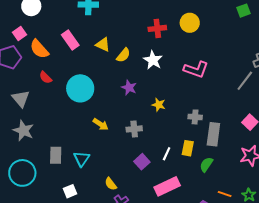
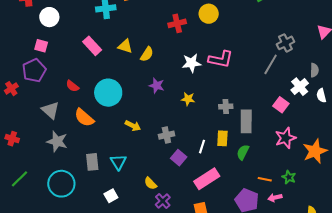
pink square: (20, 34) -> (41, 46), turned -32
orange semicircle: (39, 49) -> (84, 118), moved
white star: (153, 60) -> (192, 63), moved, turned -30
gray cross: (134, 129) -> (166, 135), moved

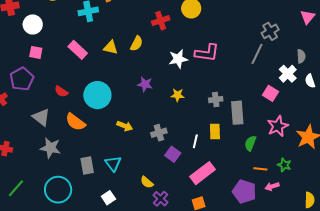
pink square: (41, 46) -> (36, 52), moved
yellow semicircle: (147, 54) -> (136, 44), moved
green semicircle: (243, 152) -> (250, 143), moved

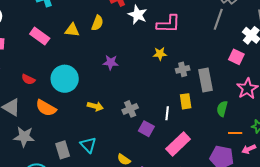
white star: (178, 59) -> (138, 15), moved, turned -30
yellow star: (177, 95) -> (160, 54), moved

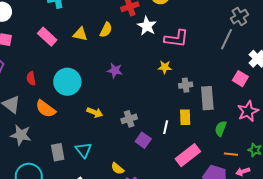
red semicircle: (28, 79) -> (31, 78), turned 48
pink rectangle: (178, 144) -> (188, 155), moved

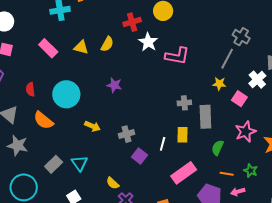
gray cross: (239, 17) -> (241, 37), turned -30
yellow star: (165, 67) -> (219, 84), moved
gray rectangle: (58, 152) -> (54, 164), turned 54

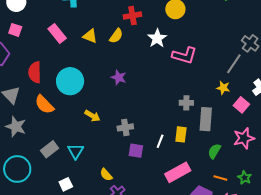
red cross: (132, 22) -> (132, 16), moved
red semicircle: (30, 89) -> (35, 72), size x1.5
purple square: (140, 156) -> (136, 151), turned -35

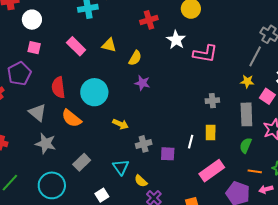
yellow semicircle: (116, 36) -> (135, 58), moved
gray rectangle: (206, 119) -> (246, 114), moved
gray cross: (125, 127) -> (144, 144), moved
cyan triangle: (75, 151) -> (121, 167), moved

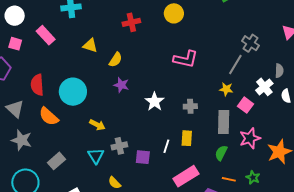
white star: (176, 40) -> (155, 102), moved
pink rectangle: (76, 46) -> (46, 35), moved
cyan triangle: (121, 167) -> (96, 156), moved

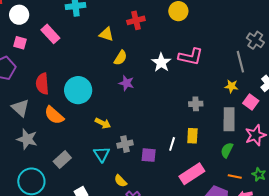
yellow triangle: (90, 45) -> (106, 34), moved
gray line: (235, 65) -> (240, 62), turned -45
white star: (155, 102) -> (161, 62), moved

